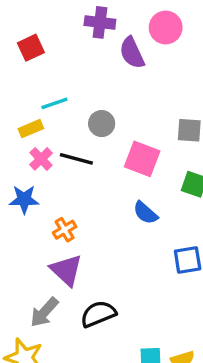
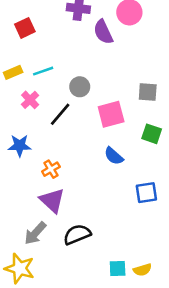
yellow rectangle: (31, 129) -> (13, 72), moved
pink cross: (41, 159) -> (30, 100), moved
black line: (76, 159) -> (60, 114), turned -65
pink square: (142, 159) -> (111, 114), turned -36

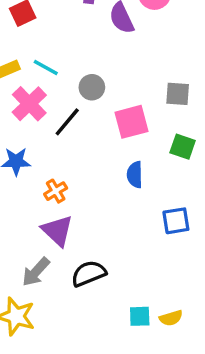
cyan line: (43, 71) -> (46, 67), turned 48
pink cross: (30, 100) -> (29, 104), size x1.5
blue semicircle: (114, 156) -> (135, 175), turned 48

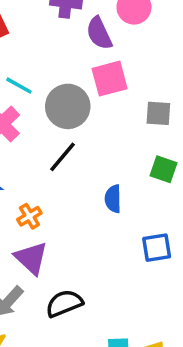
gray circle: (92, 87) -> (68, 106), size x1.6
black line: (67, 122) -> (63, 157), moved
pink square: (131, 122) -> (110, 79), moved

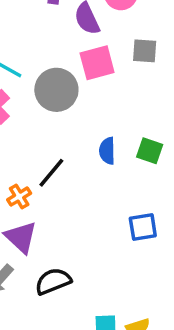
gray square: (158, 113) -> (145, 51), moved
black line: (63, 157) -> (51, 173), moved
blue semicircle: (113, 199) -> (107, 151), moved

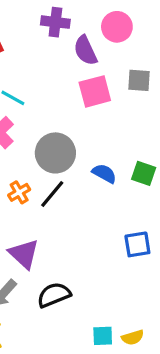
gray circle: (56, 90) -> (55, 153), moved
blue semicircle: (107, 151) -> (104, 173), turned 120
orange cross: (19, 197) -> (19, 192), moved

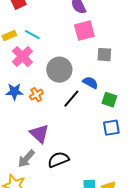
gray square: (139, 80) -> (104, 55), moved
green square: (144, 173) -> (109, 100), moved
black line: (52, 194) -> (71, 99), moved

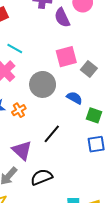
pink square: (84, 31) -> (66, 57), moved
gray square: (104, 55) -> (89, 69), turned 35
black line: (71, 99) -> (52, 134), moved

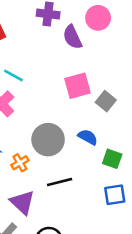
gray circle: (43, 84) -> (48, 140), moved
orange cross: (19, 110) -> (20, 163), moved
black line: (52, 134) -> (60, 182), turned 36

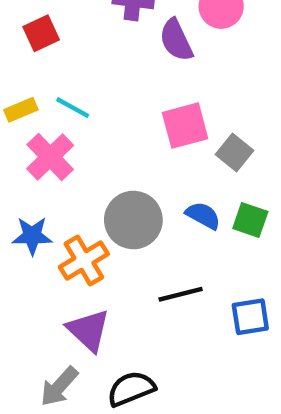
green square: (112, 159) -> (250, 220), moved
orange cross: (20, 163) -> (84, 261), size x1.5
black line: (60, 182) -> (181, 294), moved

